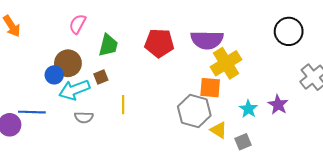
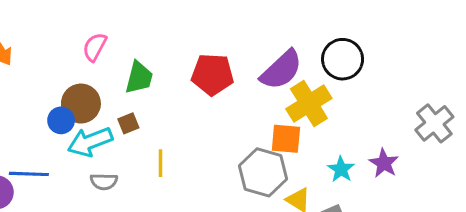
black circle: (289, 31) -> (343, 59), moved
purple semicircle: (207, 40) -> (281, 70), turned -44

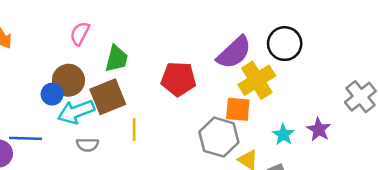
red pentagon: (212, 74) -> (178, 79), moved
brown square: (128, 123) -> (108, 97), size x2.0

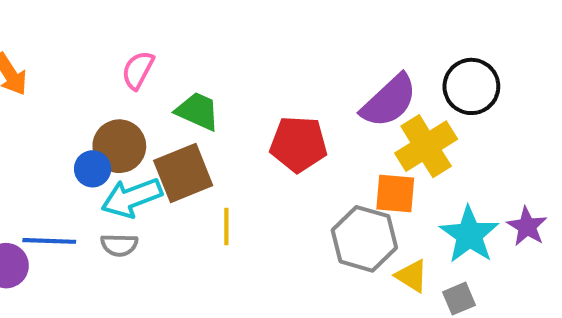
green trapezoid: (117, 59) -> (198, 111), turned -80
cyan star: (283, 135) -> (469, 235), size x1.6
gray semicircle: (87, 145) -> (119, 245), moved

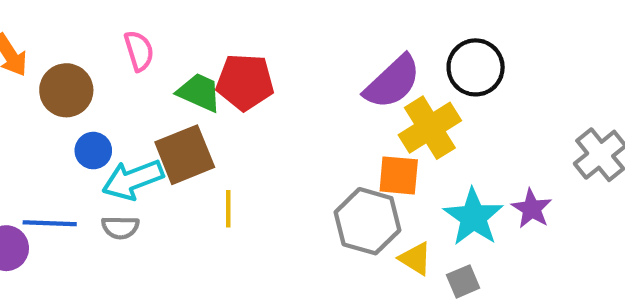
pink semicircle: (138, 70) -> (139, 51), turned 135
red pentagon: (298, 144) -> (245, 82), moved
brown circle: (119, 146) -> (66, 90), moved

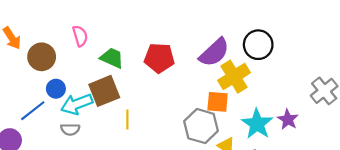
red pentagon: (245, 82) -> (159, 58), moved
blue line: (50, 223) -> (33, 111), moved, turned -40

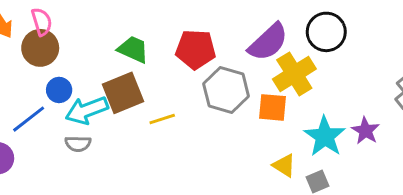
pink semicircle: (80, 36) -> (42, 22), moved
yellow line: (127, 119) -> (162, 119), moved, turned 72
gray hexagon: (201, 126) -> (226, 90), moved

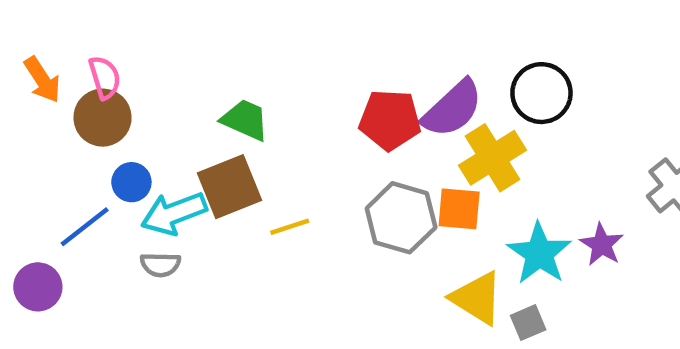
red pentagon: (196, 49) -> (390, 120), moved
gray hexagon: (226, 90) -> (401, 218), moved
yellow triangle: (284, 165) -> (477, 298), size x1.5

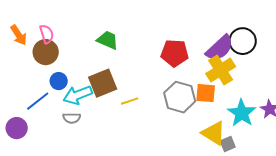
purple semicircle: (452, 109) -> (220, 48), moved
green trapezoid: (245, 120) -> (108, 40), moved
gray square: (528, 323) -> (228, 144), moved

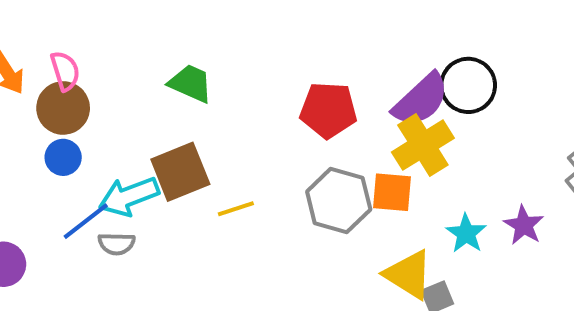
blue circle: (59, 81) -> (63, 157), moved
blue line: (38, 101) -> (86, 221), moved
cyan star: (242, 113) -> (466, 233), size x0.7

